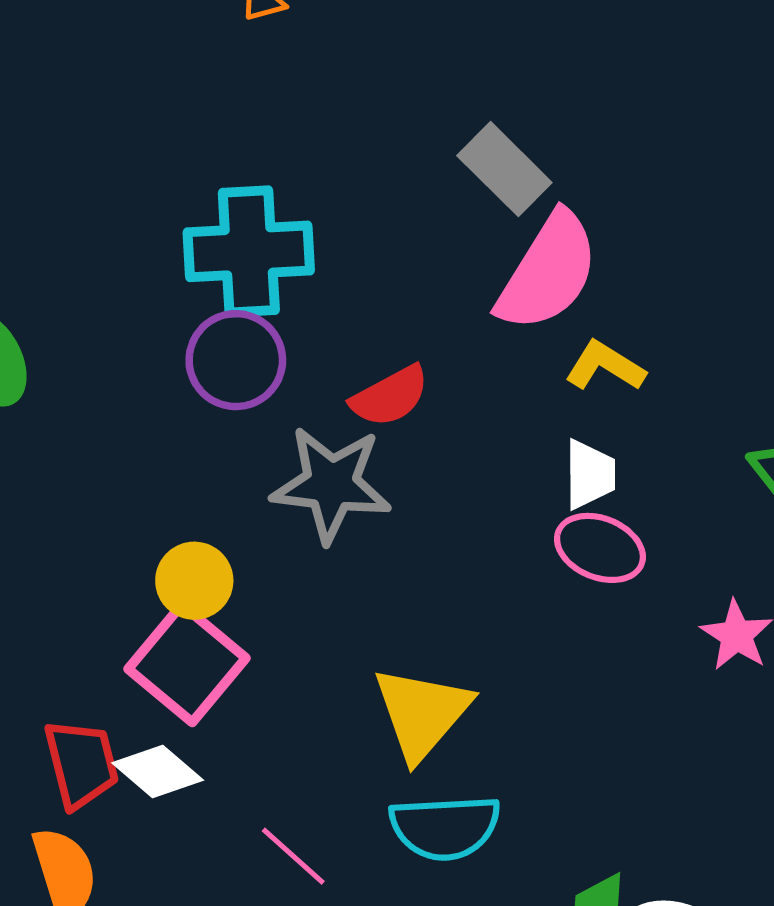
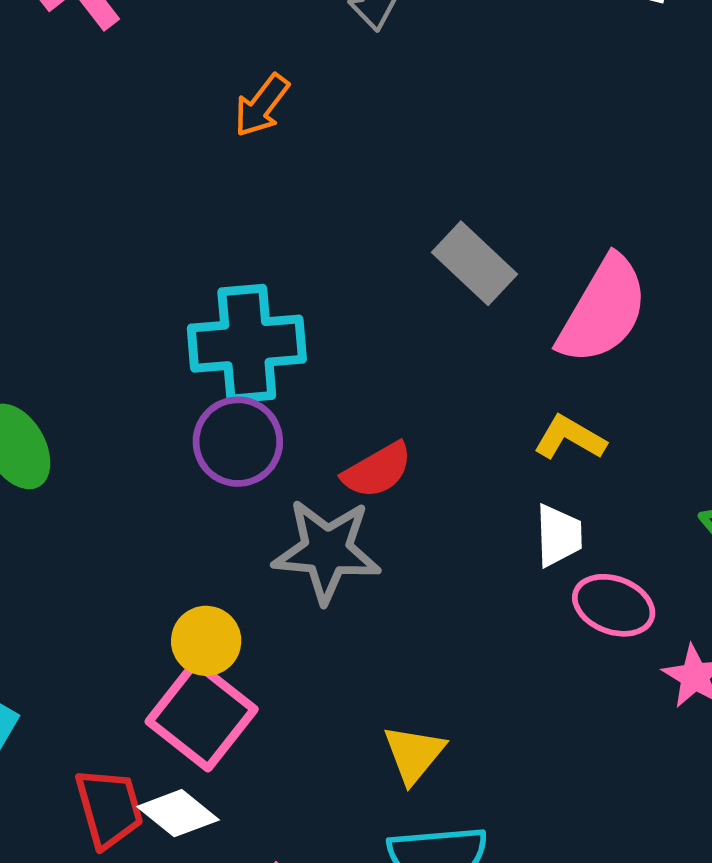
pink semicircle: (548, 272) -> (603, 310), moved
pink ellipse: (600, 548) -> (614, 605), moved
yellow triangle: (422, 713) -> (414, 754), size x0.7

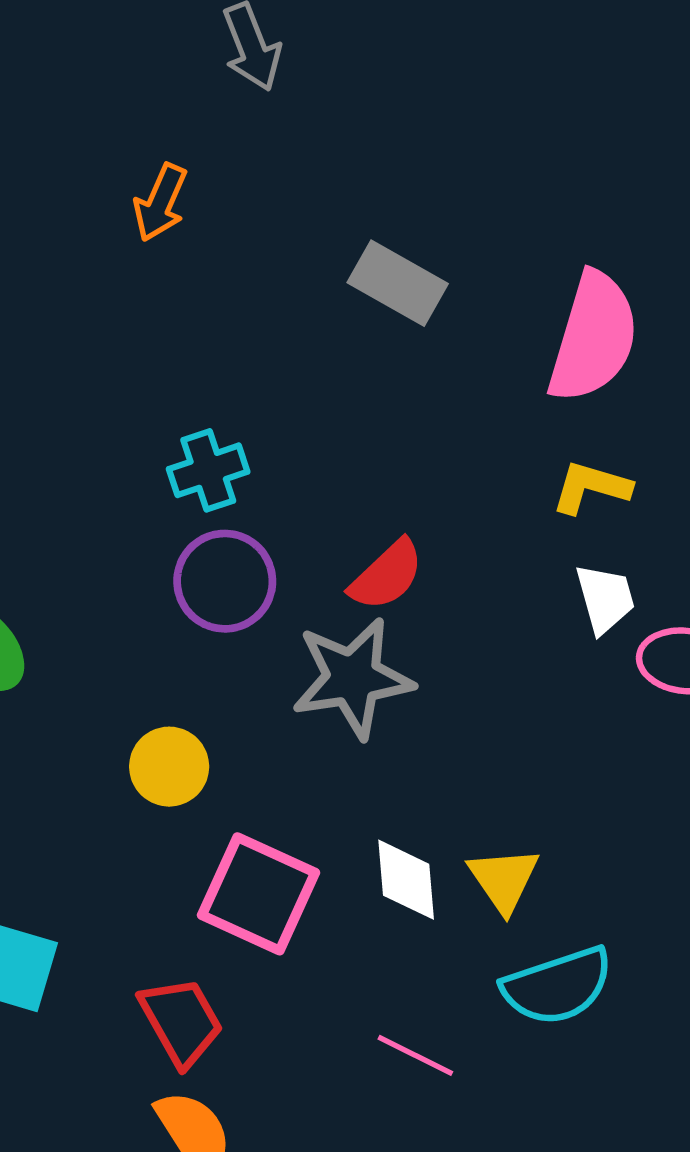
gray rectangle: (474, 263) -> (398, 283), moved
cyan cross: (247, 344) -> (208, 470), size x0.6
yellow circle: (206, 641) -> (169, 767), moved
white diamond: (178, 813) -> (406, 880), moved, turned 60

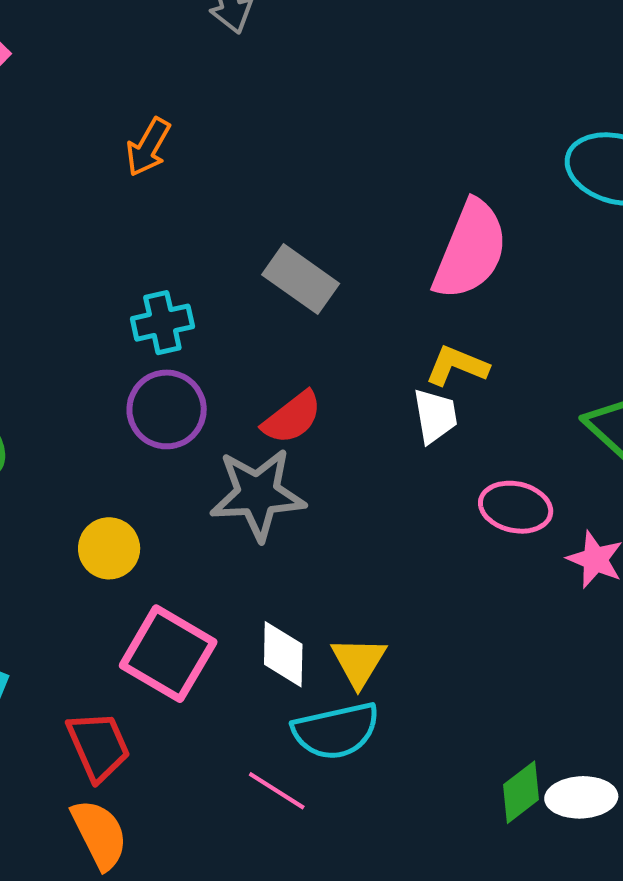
orange arrow: (160, 203) -> (148, 147), moved
gray rectangle: (398, 283) -> (301, 279), moved
white trapezoid: (605, 599) -> (435, 416), moved
cyan semicircle: (557, 986) -> (336, 731), moved

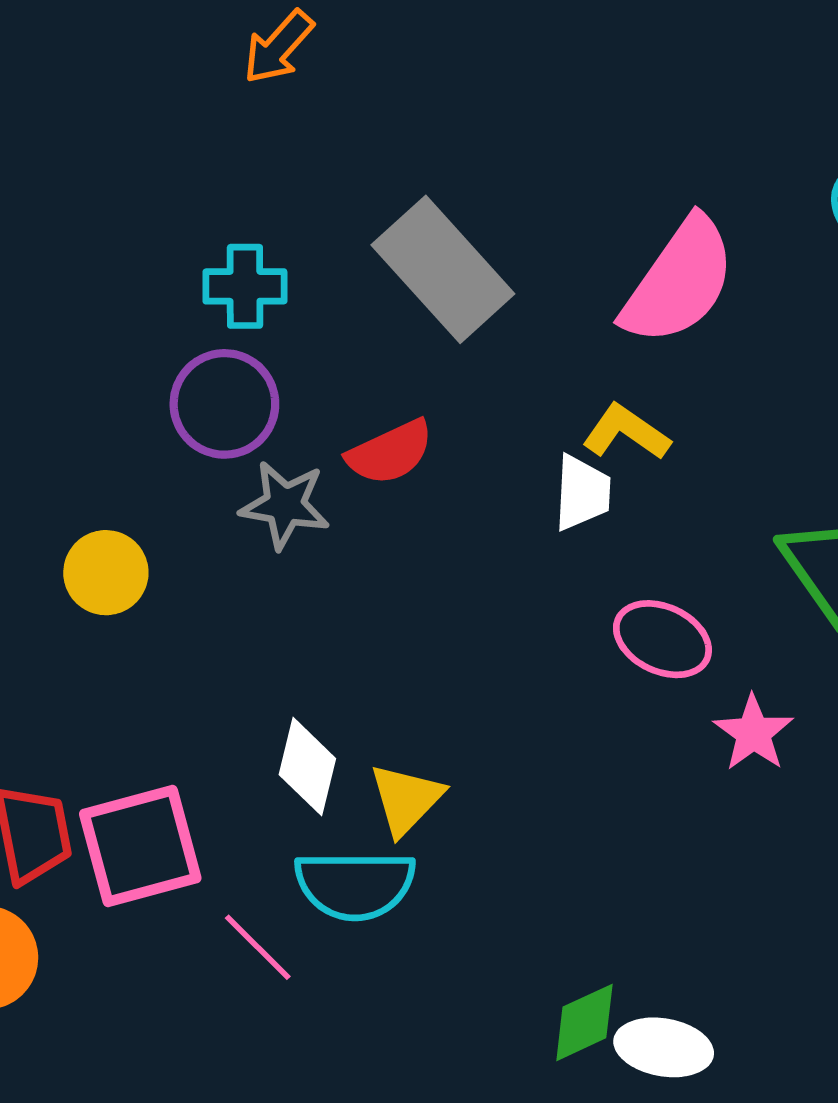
gray rectangle: (301, 279) -> (443, 269), size x1.4
gray star: (258, 494) -> (285, 505), moved, size x0.7
pink square: (168, 654) -> (140, 846), moved, turned 32

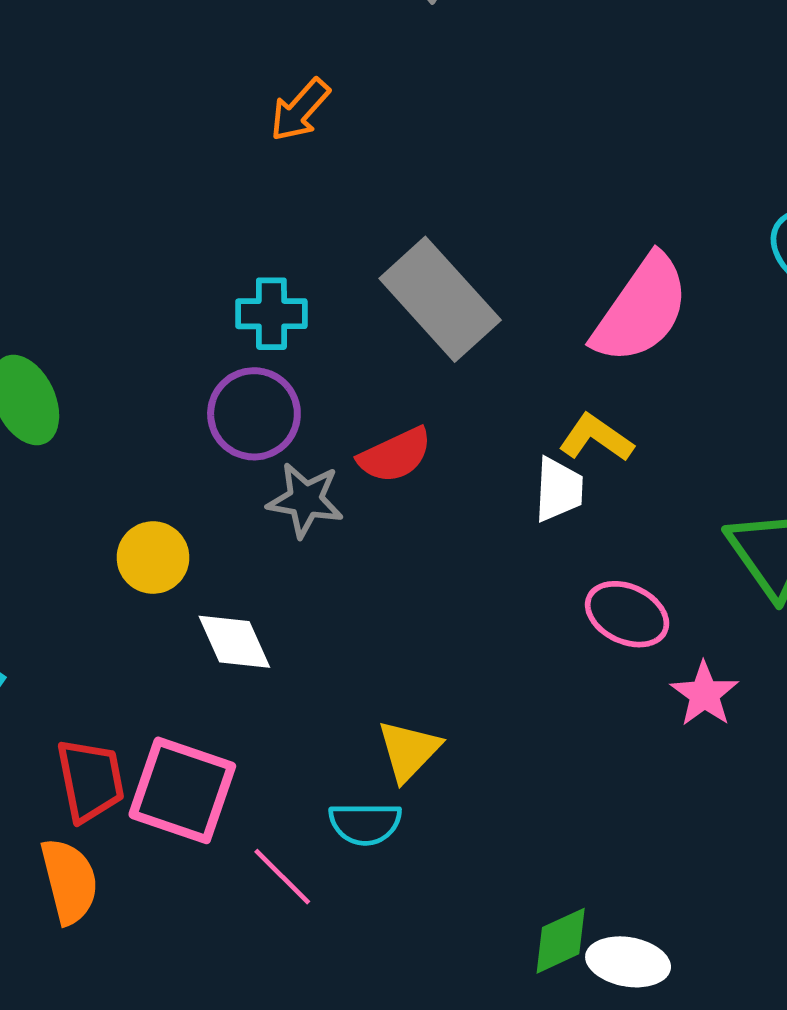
white diamond: (307, 767) -> (234, 642), moved, turned -38
pink square: (140, 846) -> (182, 790), turned 34
cyan semicircle: (355, 885) -> (365, 823), size x0.7

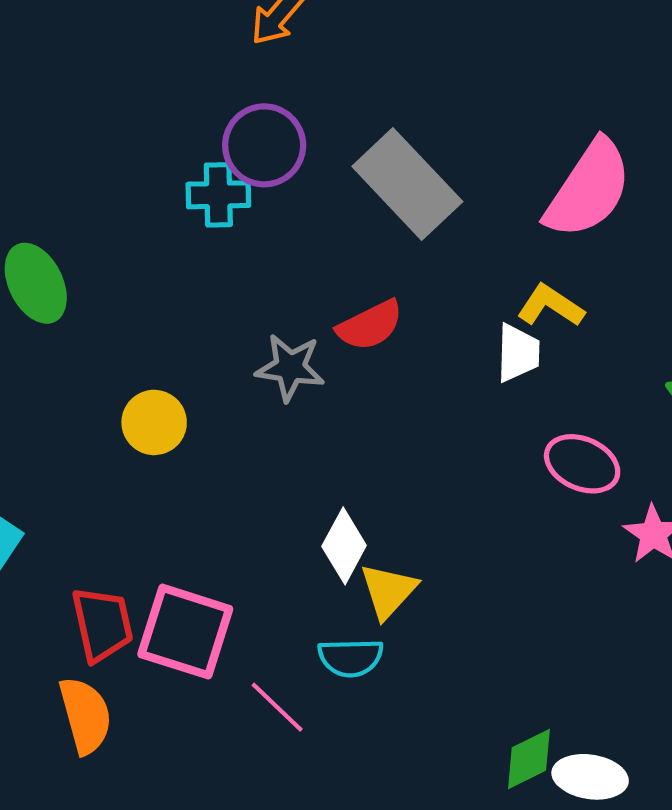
cyan cross: (271, 314) -> (218, 195), moved
purple circle: (254, 414) -> (264, 145), moved
white diamond: (234, 642) -> (344, 546), moved, turned 54

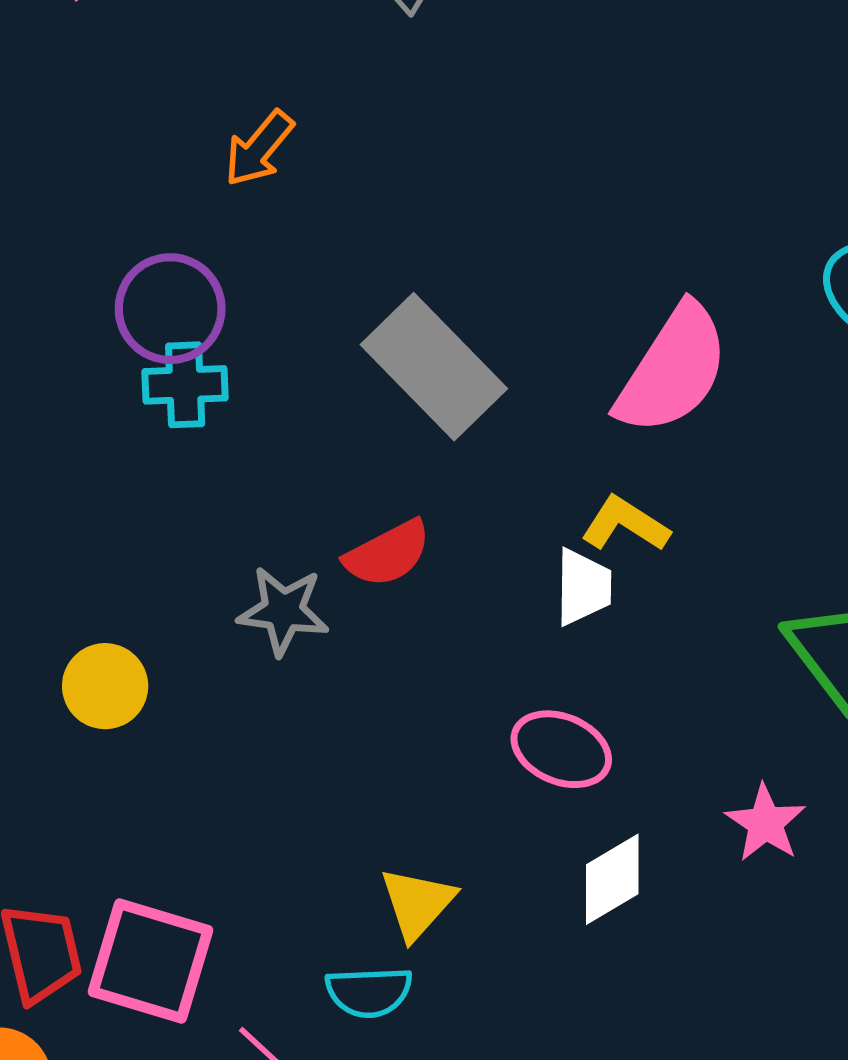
purple circle: (264, 145) -> (170, 309), moved
pink ellipse: (582, 464) -> (561, 749), moved
white diamond: (344, 546) -> (612, 879), moved, turned 32

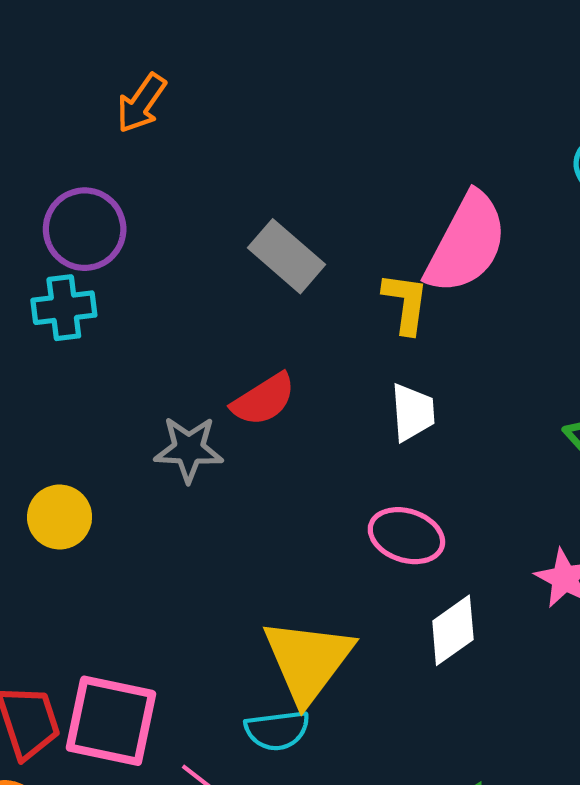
gray rectangle: (434, 367) -> (286, 256), size x0.7
cyan cross: (185, 385) -> (64, 308), moved
yellow L-shape: (625, 524) -> (406, 303), moved, turned 70
yellow triangle: (417, 903) -> (308, 661), size x1.6

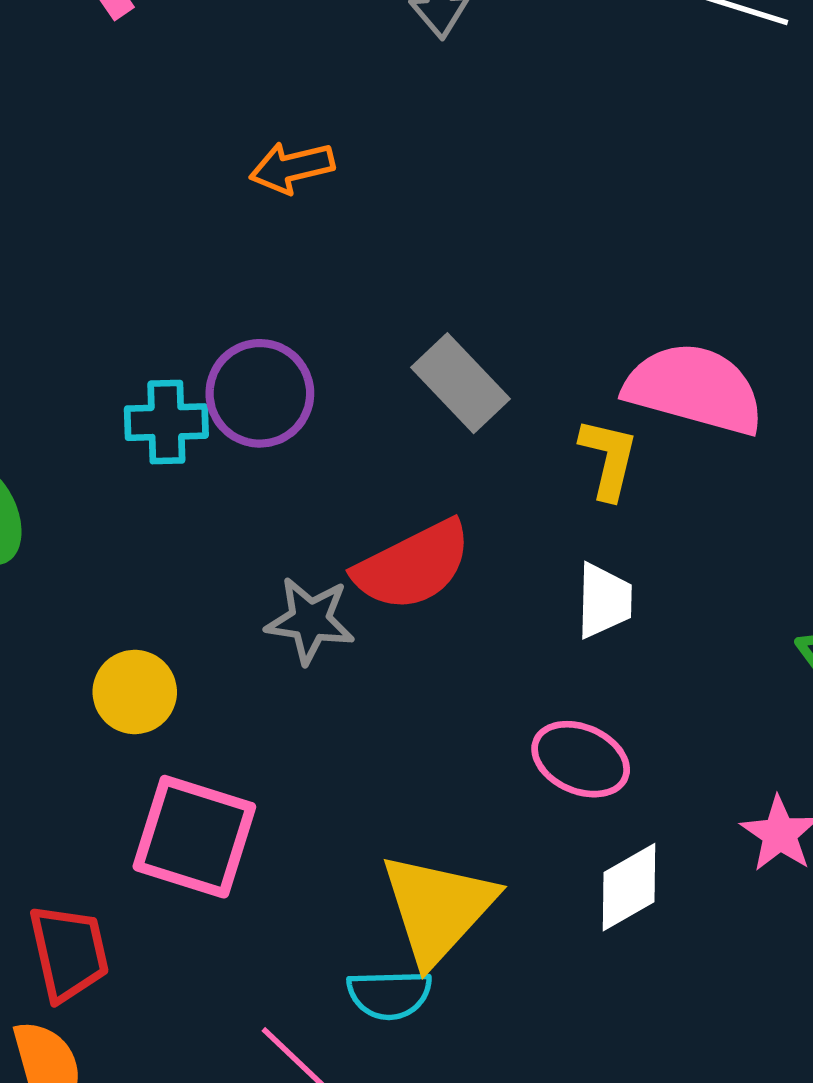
orange arrow: (141, 103) -> (292, 167), turned 36
purple circle: (85, 229) -> (260, 393), moved
pink semicircle: (466, 243) -> (694, 389), turned -108
red semicircle: (264, 400) -> (413, 566), size x1.4
pink square: (111, 721) -> (194, 837), moved

